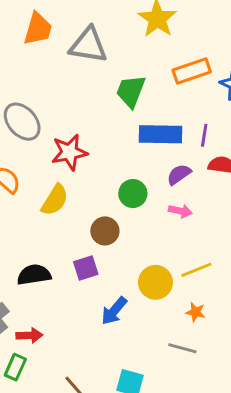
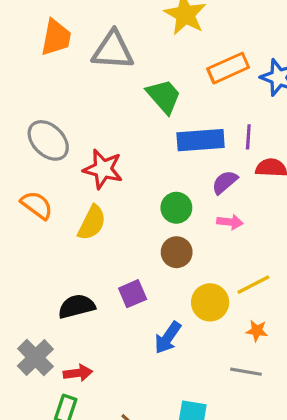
green trapezoid: (131, 91) -> (164, 96), turned 123
red star: (69, 152) -> (103, 169), turned 30
brown circle: (105, 231) -> (177, 252), moved

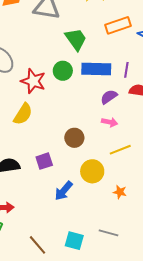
green circle: (176, 208) -> (63, 71), moved
yellow line: (253, 285) -> (120, 150), moved
gray line: (246, 372) -> (109, 233), moved

